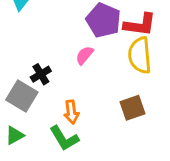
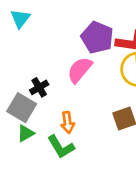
pink semicircle: (85, 55) -> (80, 70), size x1.5
green triangle: (15, 135) -> (26, 133), moved

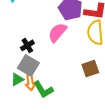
gray square: (22, 108) -> (28, 65), moved
orange arrow: (68, 122) -> (30, 82), moved

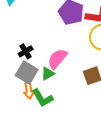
pink semicircle: (57, 32) -> (57, 59), moved
green triangle: (17, 79) -> (48, 74), moved

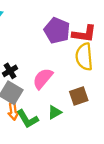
green triangle: (48, 74) -> (55, 112), moved

